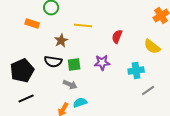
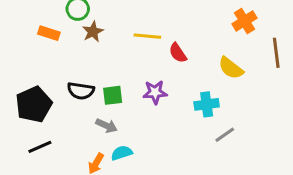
yellow line: (83, 26) -> (147, 36), moved
red semicircle: (117, 37) -> (178, 53), turned -56
brown star: (61, 41) -> (93, 32), moved

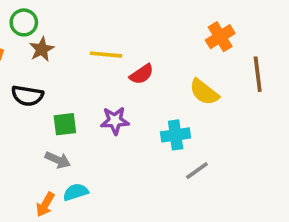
red semicircle: (178, 53) -> (142, 74), turned -90
black semicircle: (81, 91) -> (27, 96), moved

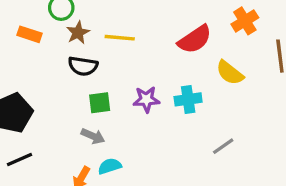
yellow line: (106, 55) -> (120, 38), moved
red semicircle: (142, 74) -> (195, 39), moved, size x1.5
black semicircle: (27, 96) -> (83, 66), moved
cyan cross: (176, 135) -> (188, 99), moved

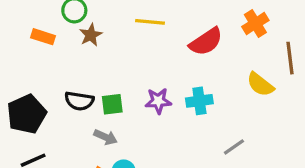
yellow line: (120, 38) -> (150, 22), moved
black semicircle: (83, 66) -> (79, 101), moved
yellow semicircle: (230, 73) -> (260, 84), moved

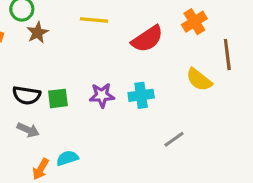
gray arrow: (106, 137) -> (28, 130), moved

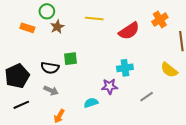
yellow semicircle: (199, 80) -> (169, 70), moved
purple star: (102, 95) -> (110, 86), moved
green square: (58, 98) -> (71, 59), moved
cyan semicircle: (67, 158) -> (91, 103), moved

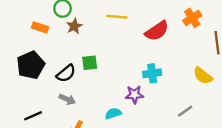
black semicircle: (50, 68) -> (66, 73), turned -48
black pentagon: (17, 76) -> (31, 65), moved
gray line: (147, 97) -> (185, 111), moved

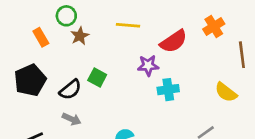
orange rectangle: (40, 27) -> (41, 37), turned 42
green square: (90, 63) -> (97, 78), turned 35
purple star: (134, 95) -> (148, 65), moved

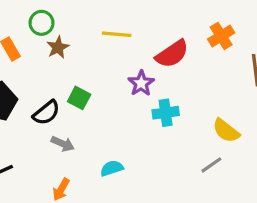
purple star: (148, 65) -> (141, 83), turned -30
yellow semicircle: (226, 92) -> (226, 131), moved
gray arrow: (72, 119) -> (63, 144), moved

